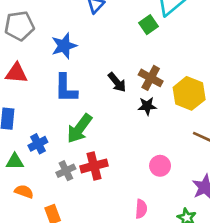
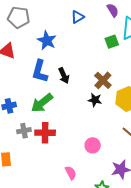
blue star: (64, 46) -> (47, 40), turned 30
black arrow: (117, 82) -> (64, 76), moved
pink semicircle: (141, 209) -> (71, 173), turned -48

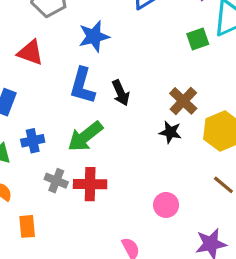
blue star: (47, 40) -> (94, 36), turned 30
gray cross: (24, 131) -> (56, 181), turned 32

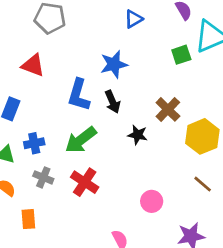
blue star: (94, 36) -> (114, 64), moved
black star: (170, 132) -> (138, 135), moved
gray cross: (56, 181) -> (43, 177), moved
red cross: (90, 184) -> (85, 182), turned 32

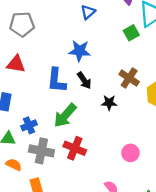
blue star: (114, 64) -> (80, 51), turned 30
gray cross: (43, 177) -> (41, 151), size x1.5

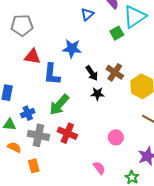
blue triangle: (88, 12) -> (87, 14), moved
red triangle: (16, 64) -> (32, 57), moved
black arrow: (84, 80) -> (92, 73), moved

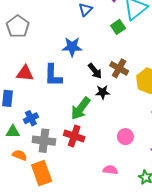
gray pentagon: (22, 25) -> (18, 26), turned -30
red triangle: (32, 57) -> (25, 73), moved
green arrow: (59, 105) -> (81, 108), moved
orange rectangle: (34, 166) -> (42, 173), size x1.6
pink semicircle: (99, 168) -> (110, 170), turned -40

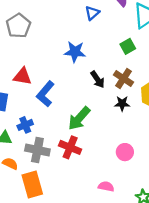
green square: (118, 27) -> (128, 46), moved
blue L-shape: (53, 75) -> (45, 94), moved, turned 35
black star: (103, 92) -> (122, 104), moved

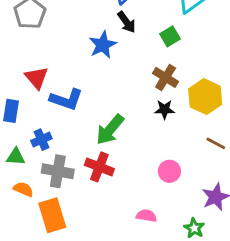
blue star: (75, 52) -> (103, 45), turned -30
red triangle: (22, 76) -> (37, 78), turned 42
black arrow: (98, 79) -> (126, 22), moved
blue L-shape: (45, 94) -> (66, 99), turned -110

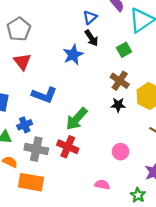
red triangle: (37, 78) -> (22, 62), moved
orange rectangle: (52, 215) -> (31, 182), turned -65

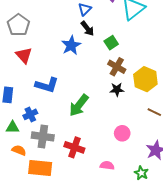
green square: (124, 50) -> (111, 43), moved
red cross: (68, 147) -> (74, 147), moved

